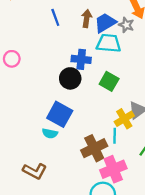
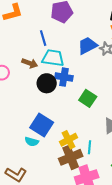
brown arrow: (87, 18) -> (30, 63), moved, turned 98
cyan trapezoid: (109, 43) -> (53, 58), moved
black circle: (70, 78) -> (47, 83), moved
yellow cross: (124, 119) -> (69, 140), moved

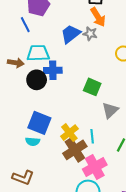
blue line: (43, 38) -> (25, 25), moved
green square: (88, 98) -> (92, 87), moved

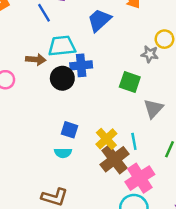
gray star: (90, 34) -> (150, 54), moved
blue square: (39, 123) -> (70, 130), size x0.6

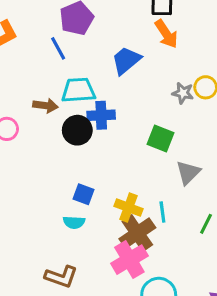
gray star: (150, 54) -> (183, 93), moved
yellow cross: (106, 139) -> (128, 208), turned -30
pink cross: (140, 178) -> (129, 260), moved

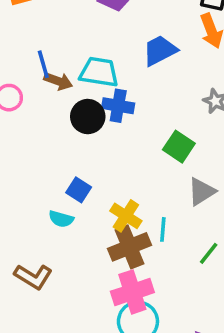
blue line: (58, 48) -> (43, 64), moved
pink cross: (129, 260) -> (132, 292), moved

